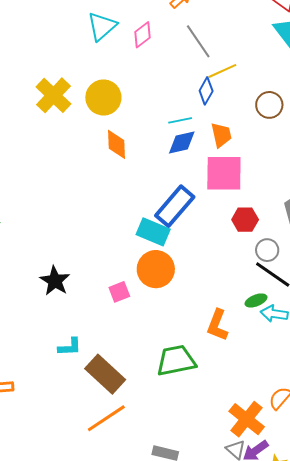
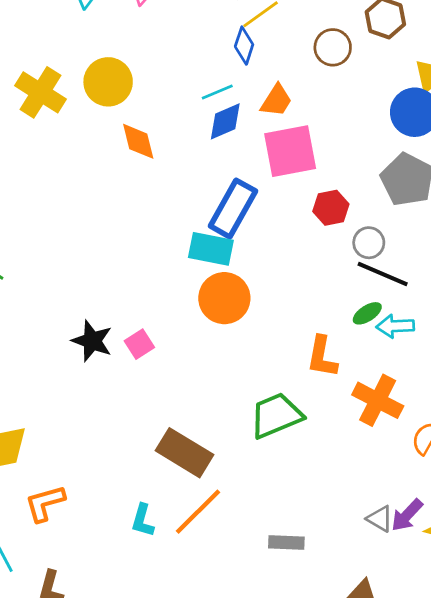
orange trapezoid: (221, 135) -> (276, 101), turned 56
pink square: (119, 292) -> (139, 344), moved
cyan L-shape: (70, 347) -> (143, 520), moved, turned 120
orange cross: (247, 419) -> (378, 400), moved

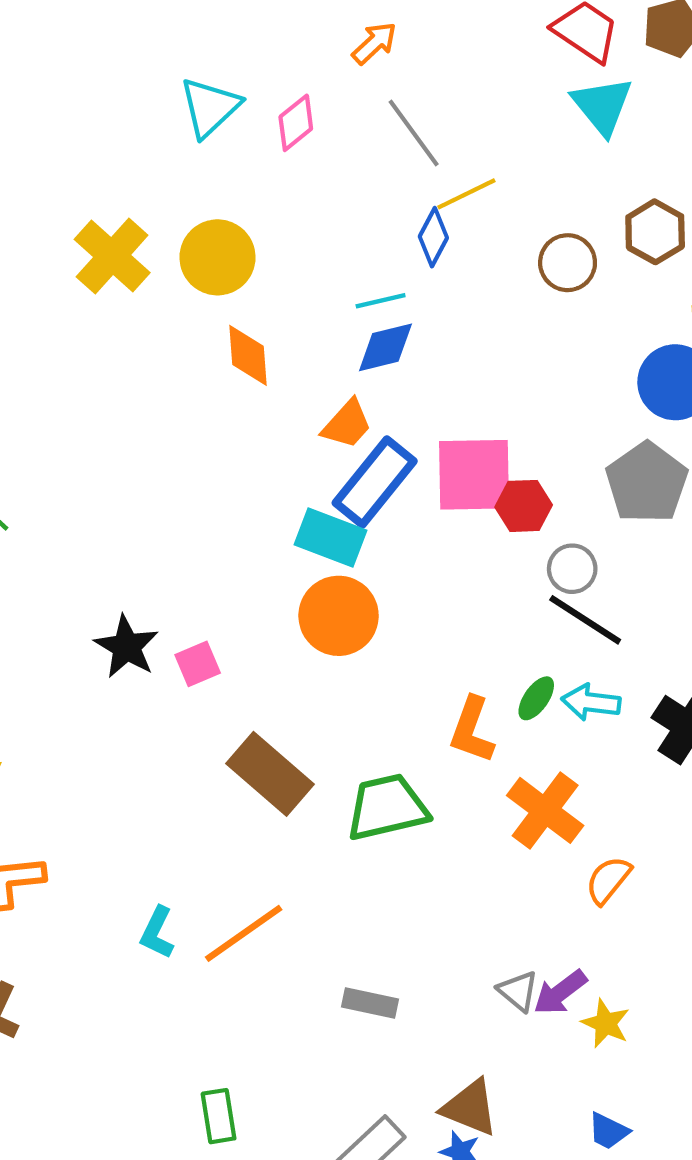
orange trapezoid: (276, 101) -> (347, 424), moved
pink square: (290, 151) -> (474, 475), moved
green ellipse: (367, 313) -> (536, 698), moved, turned -32
brown rectangle: (184, 453) -> (270, 774), moved

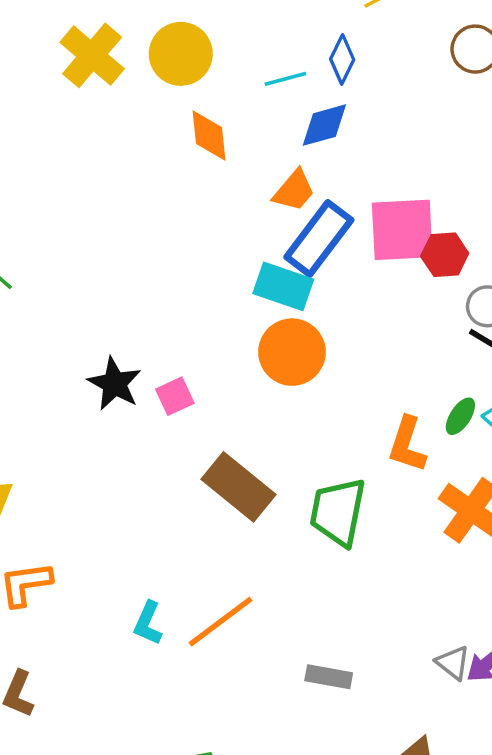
blue diamond: (433, 237) -> (342, 59), moved
cyan line: (381, 301) -> (285, 79), moved
green trapezoid: (387, 807) -> (338, 512), turned -64

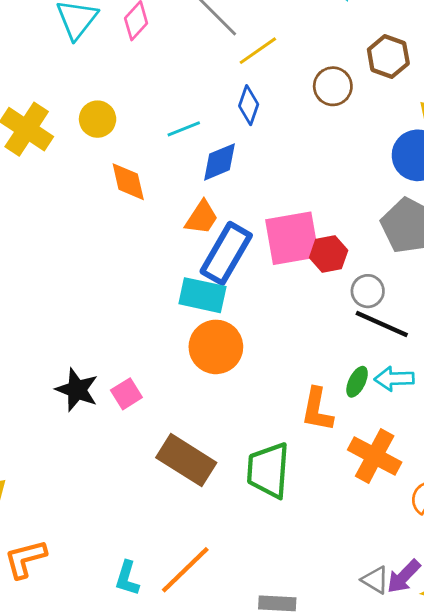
yellow circle: (181, 54) -> (98, 119), size x0.7
blue diamond: (342, 59) -> (249, 105), moved

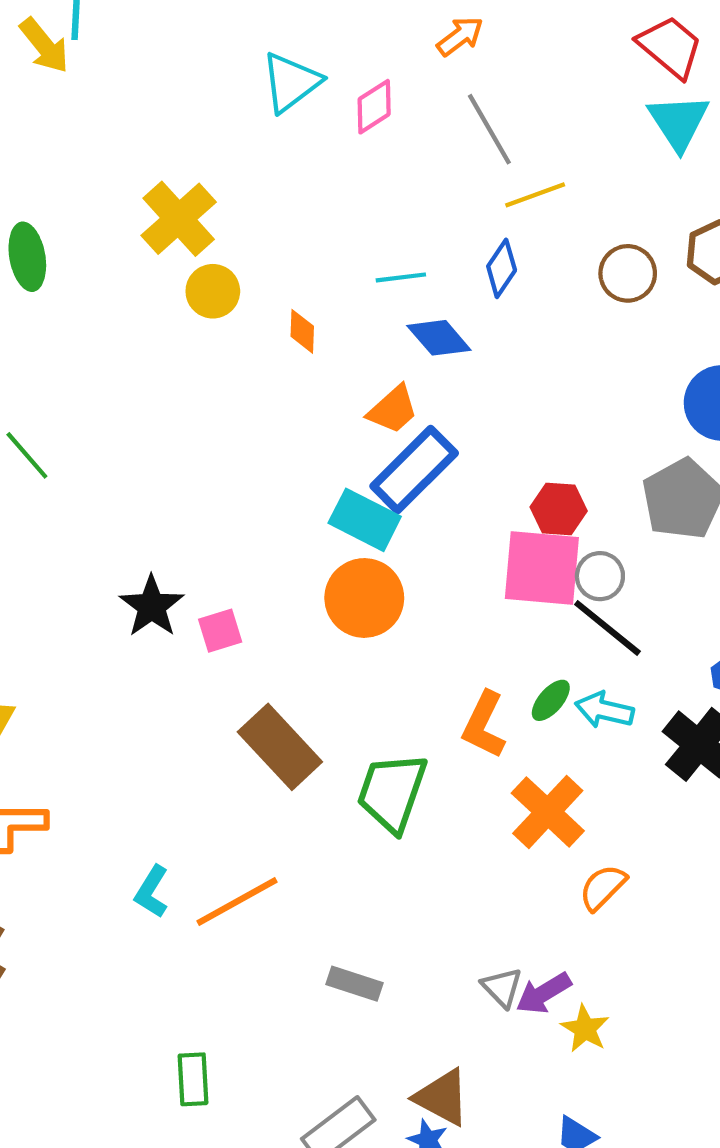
yellow circle: (98, 119) -> (213, 291), moved
blue diamond: (219, 162) -> (439, 338), turned 57
orange diamond: (128, 182) -> (302, 331), size x0.7
pink square: (292, 238) -> (542, 568), moved

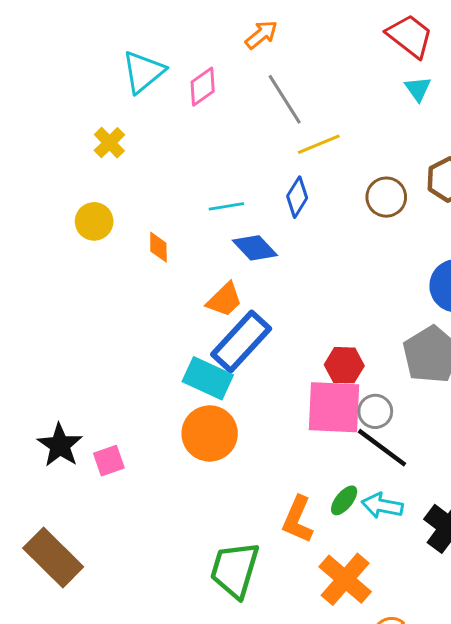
cyan triangle: (679, 122) -> (418, 89), size x0.6
yellow cross: (179, 219) -> (109, 143), moved, size x0.6
brown rectangle: (280, 747) -> (53, 558), moved

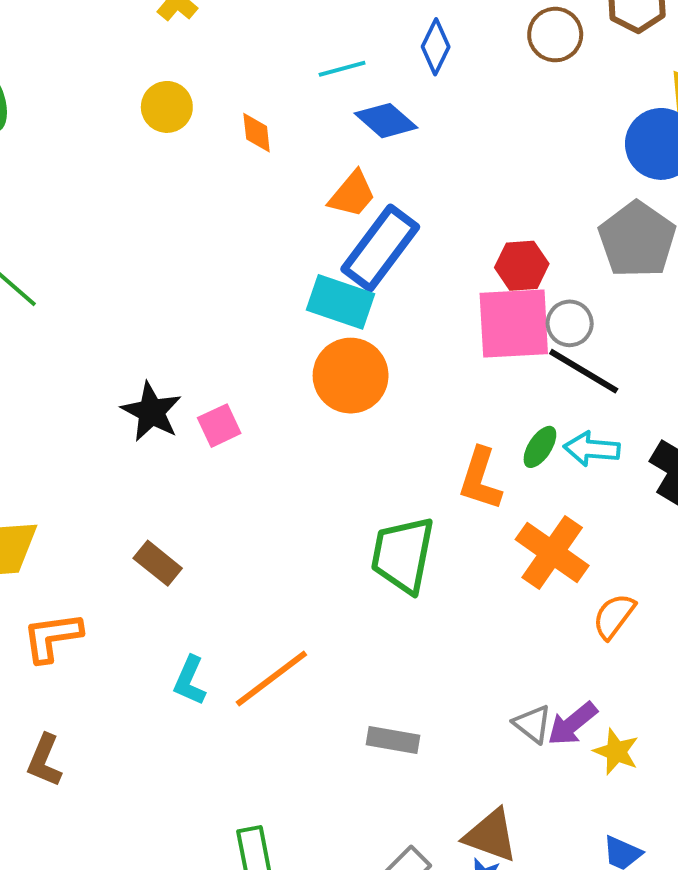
brown rectangle: (53, 558) -> (158, 563), size x0.6

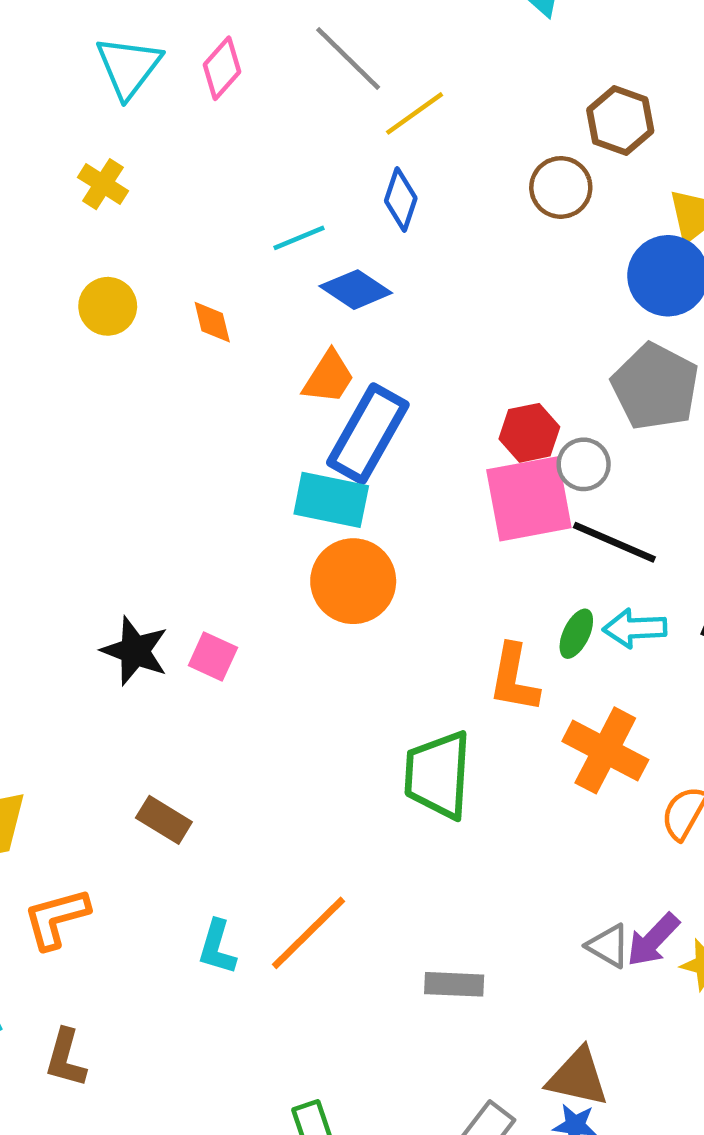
brown circle: (555, 35) -> (561, 187), moved
gray circle: (570, 323) -> (584, 464), moved
pink square: (219, 426) -> (213, 656), turned -33

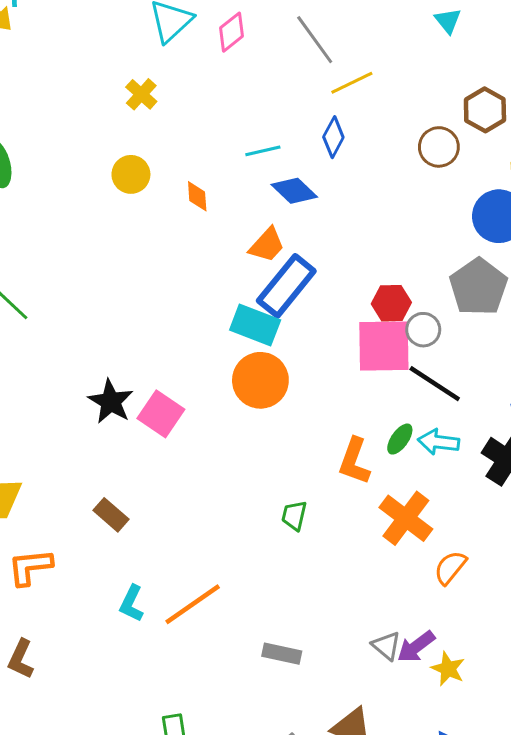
pink square: (213, 656) -> (161, 414), size x1.4
green trapezoid: (438, 775) -> (294, 516), size x0.5

